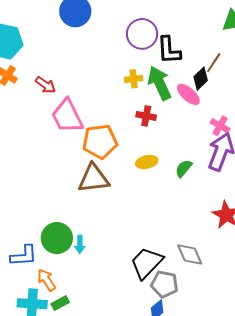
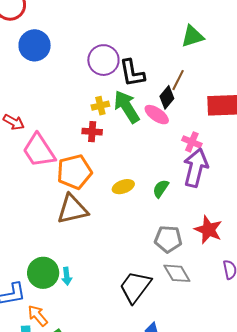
red cross: (146, 116) -> (92, 132), moved
gray pentagon: (164, 284) -> (168, 239), moved

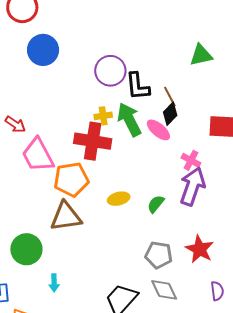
brown line: (178, 80) -> (170, 97), moved, turned -60
red cross: (92, 132) -> (93, 141), size x1.8
green circle: (43, 273) -> (26, 249), moved

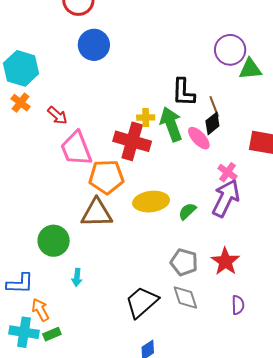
purple circle: (110, 71) -> (230, 50), moved
yellow ellipse: (119, 199) -> (151, 202), size x1.6

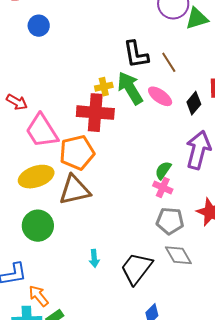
blue circle: (94, 45) -> (39, 26), size x0.7
black diamond: (212, 123) -> (194, 103), moved
pink cross: (227, 172) -> (163, 187), moved
yellow ellipse: (151, 202) -> (36, 177), moved
cyan arrow: (77, 277) -> (94, 258), moved

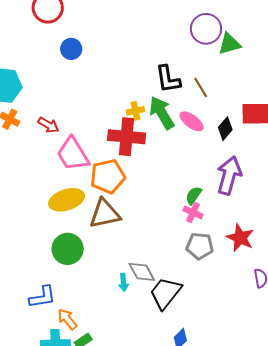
gray diamond: (178, 255) -> (142, 272), moved

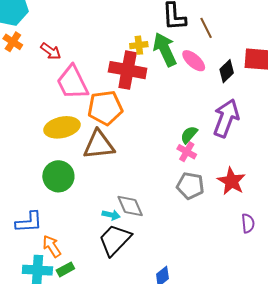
cyan arrow: (123, 282) -> (111, 215), turned -78
black trapezoid: (166, 293) -> (115, 240), moved

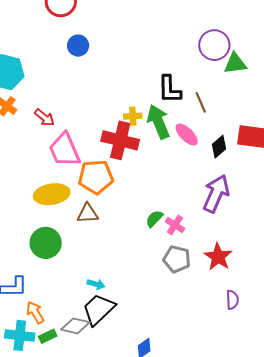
green semicircle: (189, 135) -> (154, 219), moved
brown triangle: (99, 145) -> (88, 213), size x0.7
gray diamond: (130, 206) -> (75, 326), moved, turned -56

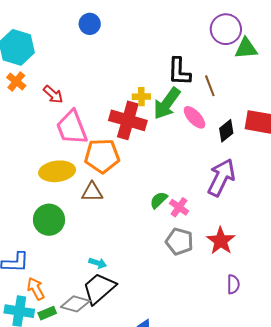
green arrow: (158, 122) -> (167, 103), turned -124

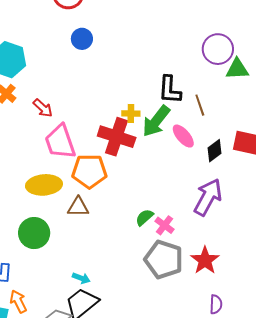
gray pentagon: (179, 241) -> (164, 260), size x1.4

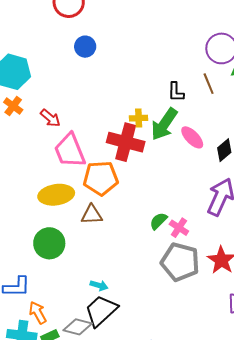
black L-shape: (170, 90) -> (176, 92), size x0.7
brown line: (200, 105) -> (209, 84), moved

